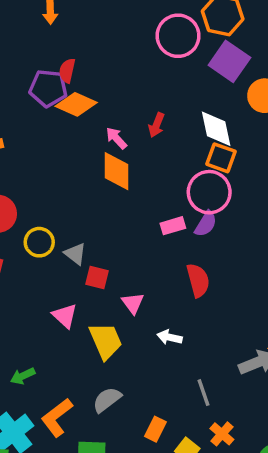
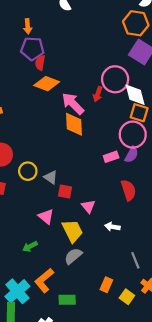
pink circle: (178, 36) -> (115, 79), moved
purple pentagon: (48, 88) -> (32, 49), moved
pink arrow: (116, 138) -> (73, 104), size x1.6
green arrow: (23, 376) -> (30, 246), moved
gray semicircle: (107, 400) -> (73, 256), moved

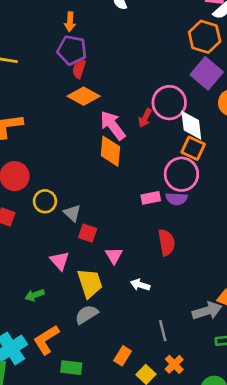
purple semicircle: (132, 155) -> (176, 199), turned 56

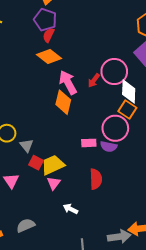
yellow trapezoid: (90, 283) -> (53, 165), moved, turned -105

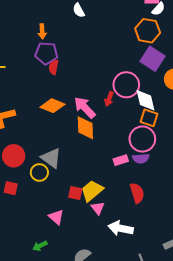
orange diamond: (49, 56) -> (52, 106), moved
gray triangle: (27, 145) -> (51, 158), moved, size x1.5
white arrow: (71, 209) -> (121, 228), size x1.6

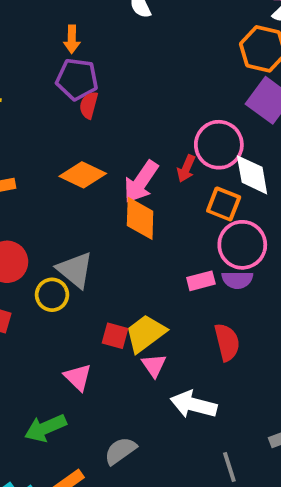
pink arrow: (85, 108) -> (141, 182), turned -105
orange square: (149, 118) -> (224, 204), moved
green arrow: (40, 246) -> (45, 428), size x1.5

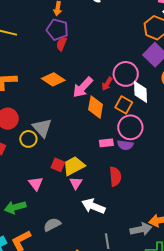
orange diamond: (140, 218) -> (96, 107), moved

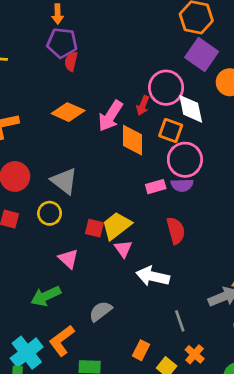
yellow circle: (28, 139) -> (50, 213), moved

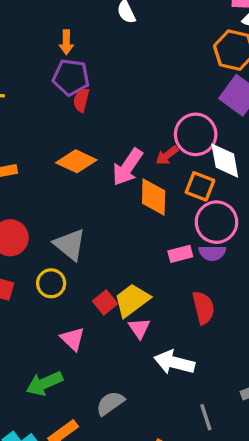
red arrow: (143, 106) -> (167, 155), turned 30
red square: (94, 228) -> (105, 302), turned 36

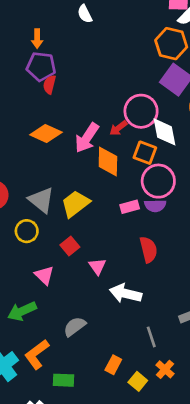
yellow trapezoid: (132, 300) -> (75, 204), moved

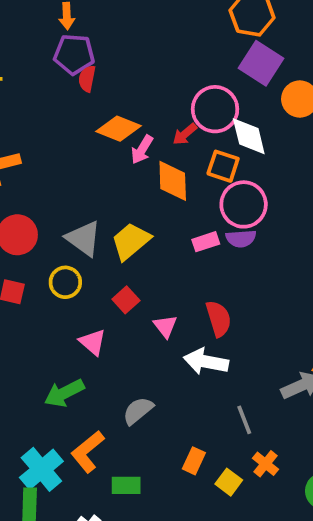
orange diamond: (46, 134) -> (118, 129), moved
pink arrow: (87, 138) -> (142, 150), size x0.7
red semicircle: (148, 249) -> (219, 319), moved

